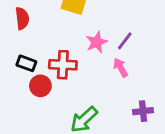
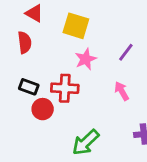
purple line: (125, 41) -> (126, 52), moved
pink star: (97, 42) -> (86, 59), moved

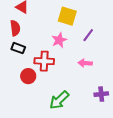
yellow square: (76, 26) -> (67, 16), moved
black rectangle: (29, 87) -> (18, 48), moved
pink arrow: (122, 91) -> (85, 63), turned -56

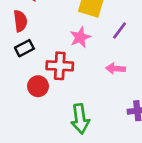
black rectangle: (18, 48) -> (24, 48), turned -48
green arrow: (59, 100) -> (80, 119), turned -55

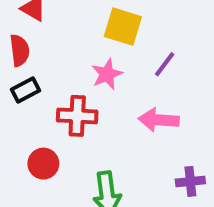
pink arrow: (115, 69) -> (159, 120), size x1.4
red circle: (38, 86) -> (43, 164), moved

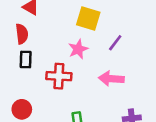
black rectangle: (25, 90) -> (26, 59), turned -60
red circle: (43, 164) -> (22, 109), moved

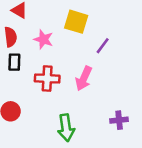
pink star: (78, 49) -> (43, 39), moved, turned -30
pink arrow: (111, 79) -> (84, 79), moved, turned -70

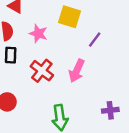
red cross: (47, 79) -> (42, 71), turned 35

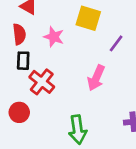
red cross: (42, 71) -> (42, 82), moved

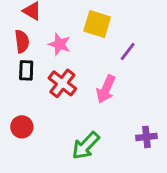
red cross: (42, 82) -> (62, 83), moved
green arrow: (78, 130) -> (86, 146), turned 52

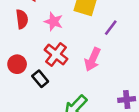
black rectangle: (26, 70) -> (40, 79), moved, turned -42
red circle: (22, 127) -> (17, 64), moved

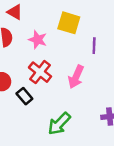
purple line: (111, 28) -> (94, 46), turned -35

